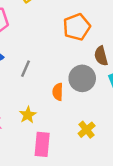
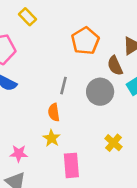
gray line: (26, 69) -> (64, 86), moved
orange semicircle: (58, 92) -> (54, 112), moved

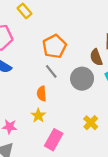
orange pentagon: (85, 41) -> (54, 46), moved
gray line: (64, 86) -> (51, 71), turned -56
pink rectangle: (71, 165) -> (54, 140), turned 30

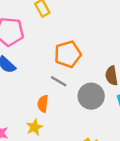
gray line: (51, 71) -> (59, 81), turned -32

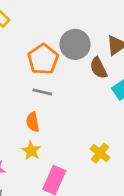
gray circle: (91, 96) -> (75, 44), moved

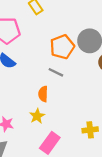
yellow cross: (100, 153) -> (90, 130), turned 32

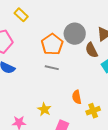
orange semicircle: (43, 94) -> (77, 97), moved

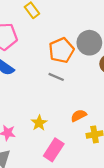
orange semicircle: (77, 97) -> (79, 116), turned 64

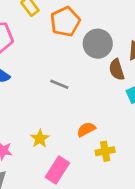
orange pentagon: (61, 50) -> (65, 22), moved

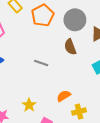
gray circle: (98, 44) -> (75, 20), moved
brown semicircle: (117, 70) -> (70, 47), moved

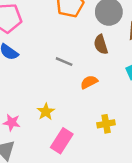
orange semicircle: (64, 96) -> (89, 82), moved

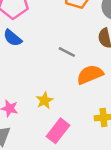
orange semicircle: (89, 82) -> (90, 74), size x1.5

